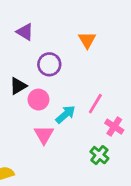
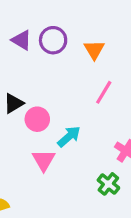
purple circle: (49, 64) -> (53, 40), moved
pink line: (95, 104) -> (104, 92), moved

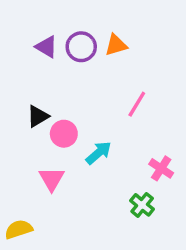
orange triangle: (94, 50) -> (116, 45), moved, turned 45
pink triangle: (44, 160) -> (52, 179), moved

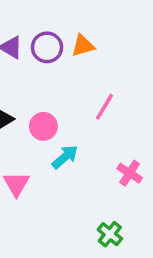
pink circle: (64, 134) -> (43, 126), moved
green cross: (142, 205) -> (110, 234), moved

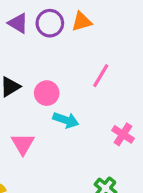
cyan arrow: (65, 157) -> (66, 120), turned 60

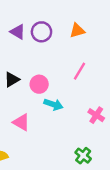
orange triangle: (82, 22) -> (77, 31), moved
pink triangle: (23, 144) -> (21, 122), turned -30

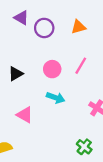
purple triangle: (18, 32) -> (21, 18), moved
pink circle: (39, 84) -> (52, 69), moved

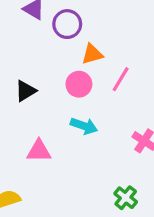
orange triangle: (78, 27) -> (92, 54), moved
pink triangle: (25, 115) -> (39, 151), turned -30

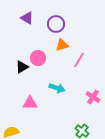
purple circle: (67, 24) -> (56, 24), moved
pink circle: (79, 84) -> (38, 58), moved

